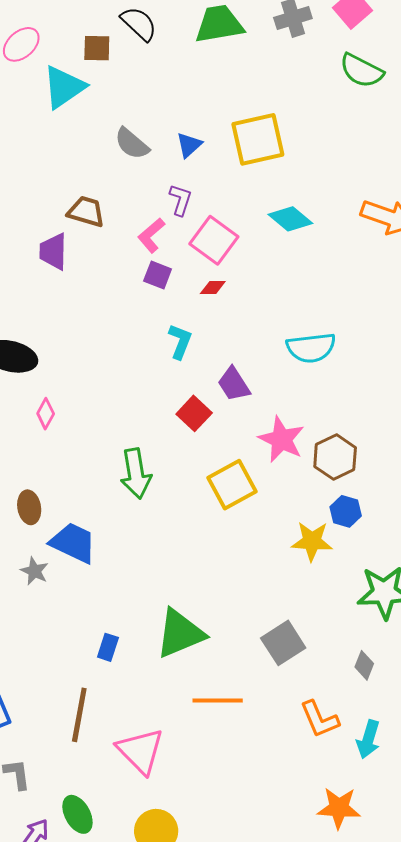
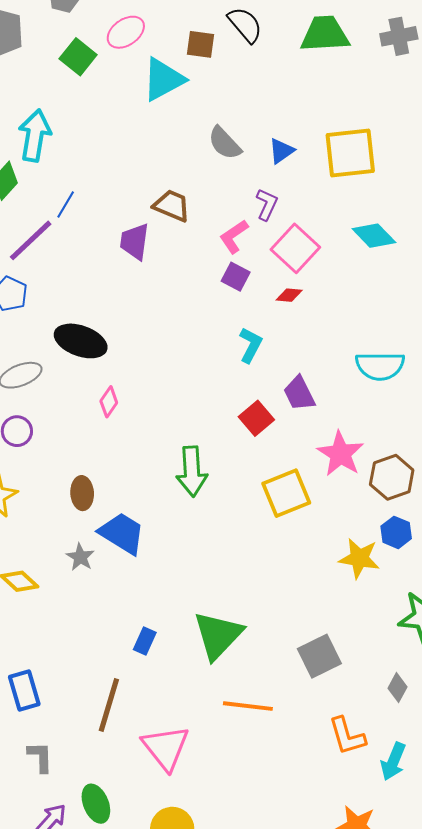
green triangle: (180, 633) -> (218, 635), turned -30

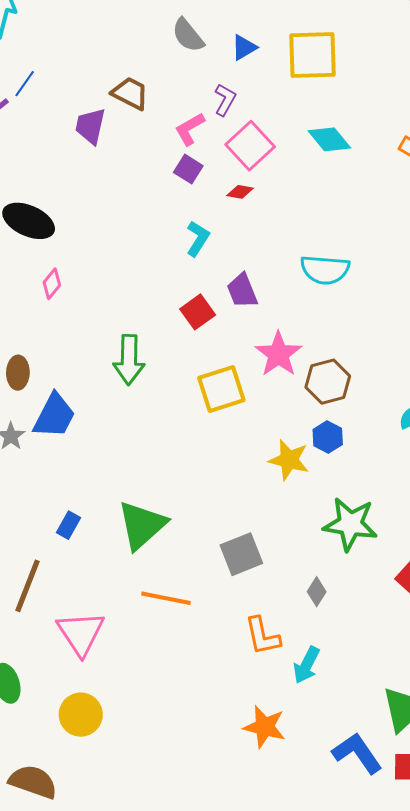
blue trapezoid: (122, 533) -> (54, 416), turned 81

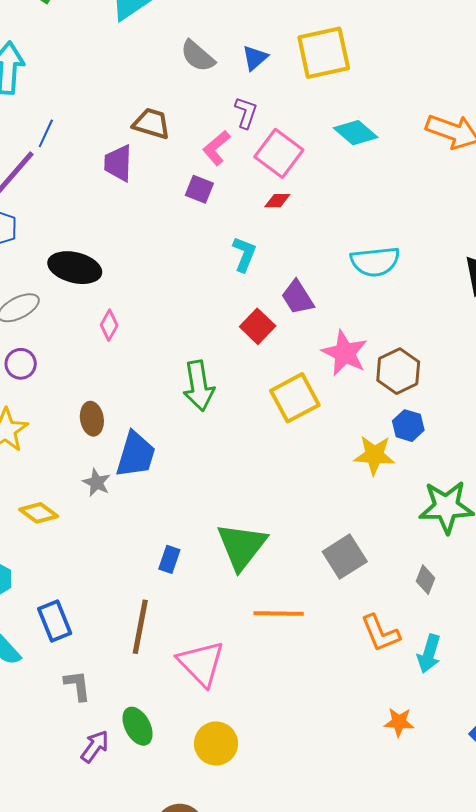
purple square: (188, 169) -> (199, 189), moved
orange star: (265, 727) -> (399, 722), size x0.7

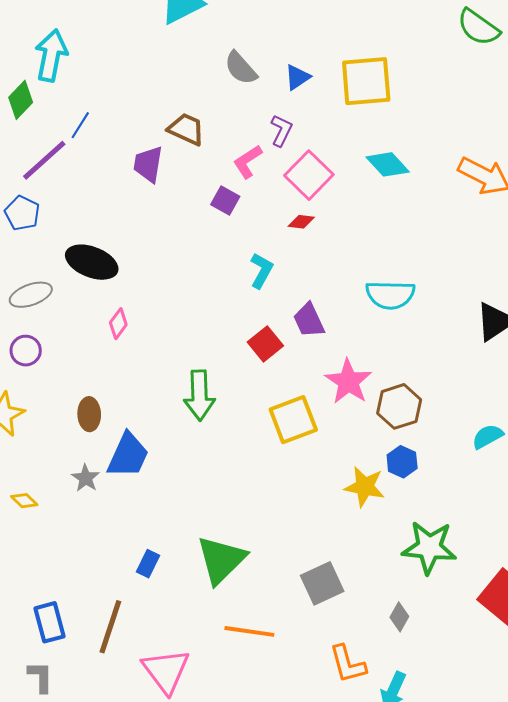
yellow diamond: (39, 513) -> (24, 501), size x0.7
blue rectangle: (55, 621) -> (50, 622), moved

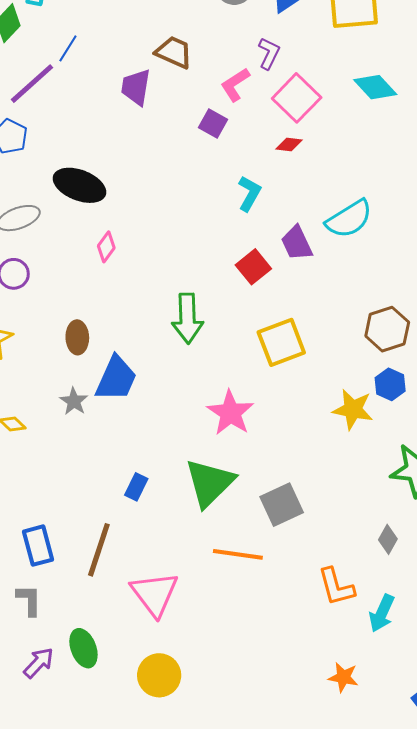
cyan semicircle: (390, 295) -> (349, 219), moved, turned -33
pink star: (348, 382) -> (230, 413), moved
gray square: (322, 583) -> (282, 505), moved

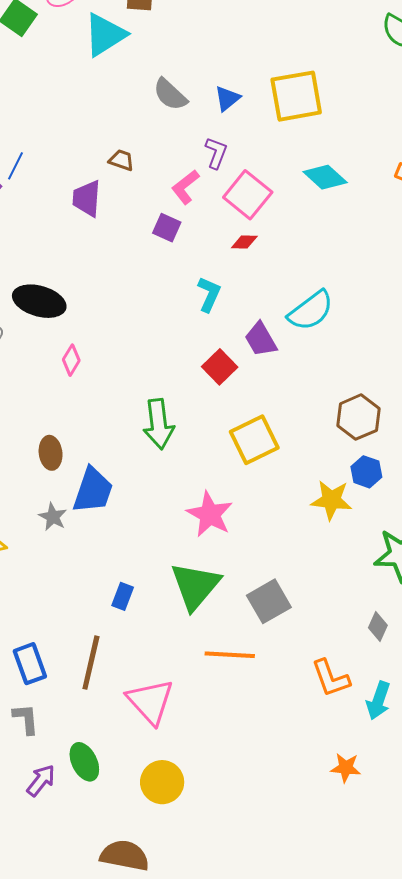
brown trapezoid: (174, 52) -> (121, 160), size x0.7

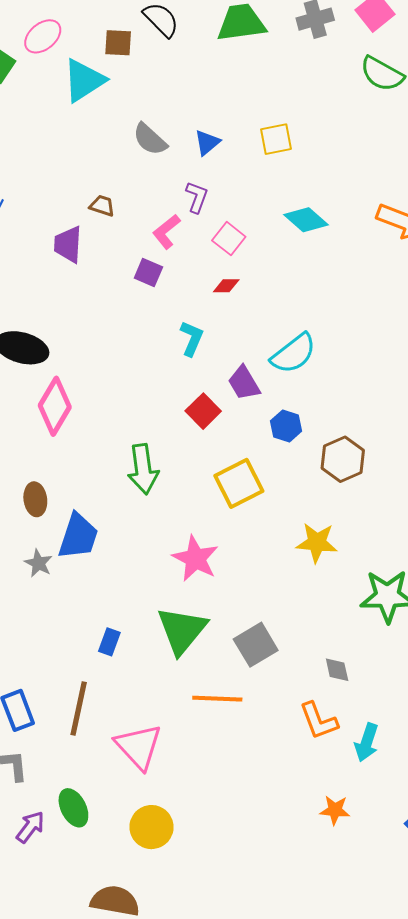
yellow square: (296, 96) -> (276, 139), size x0.6
pink square: (248, 195) -> (229, 239), size x0.7
pink diamond: (71, 360) -> (55, 406), size x1.8
blue hexagon: (366, 472) -> (286, 426), moved
gray diamond: (378, 627) -> (337, 670), moved, turned -36

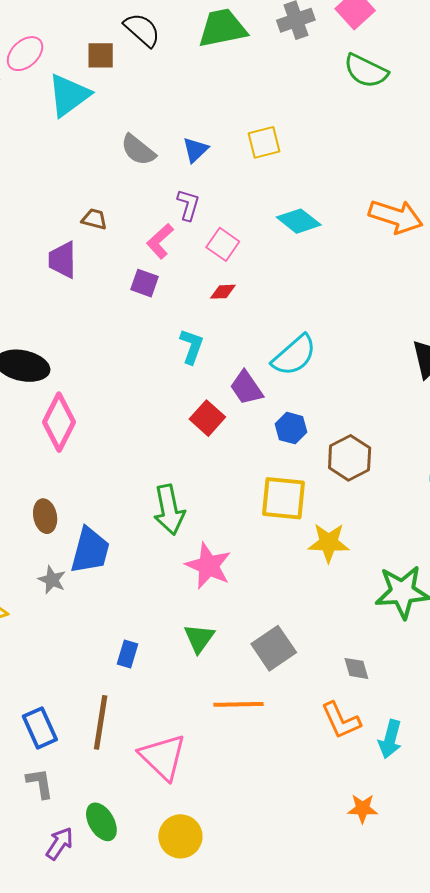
green arrow: (143, 469) -> (169, 510), moved
yellow square: (239, 483) -> (284, 498), moved, turned 36
green triangle: (182, 630) -> (199, 638), size x0.6

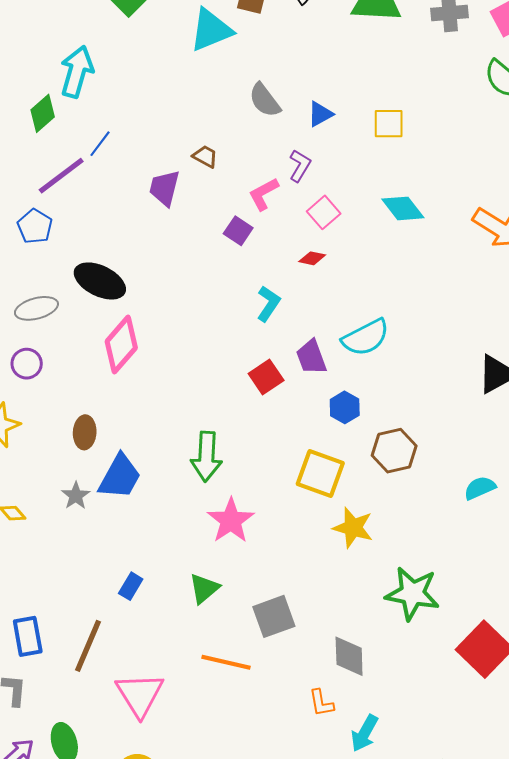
gray diamond: (356, 668) -> (349, 656), size x1.5
orange L-shape: (341, 720) -> (321, 703), size x0.7

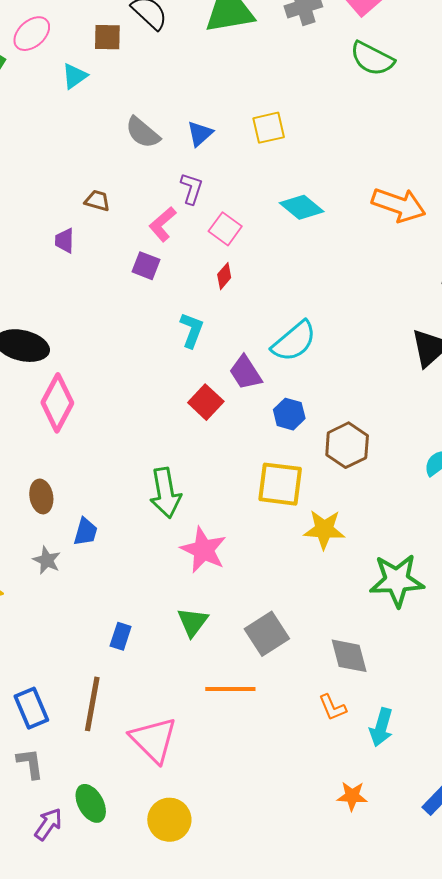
cyan triangle: (211, 30) -> (75, 76), size x0.6
purple trapezoid: (164, 188) -> (65, 241), size x0.7
red diamond: (312, 258) -> (224, 276), turned -48
blue trapezoid: (120, 477) -> (86, 532), size x0.6

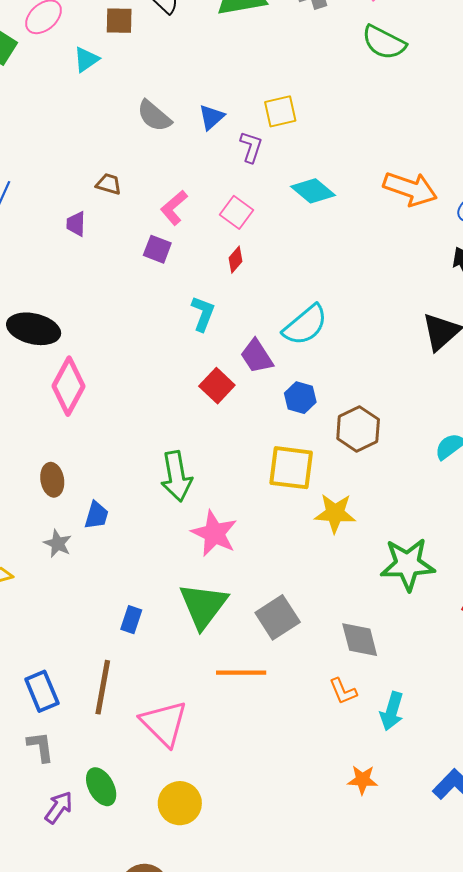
purple L-shape: (192, 189) -> (251, 147), moved
green triangle: (193, 622) -> (203, 606), size x1.6

